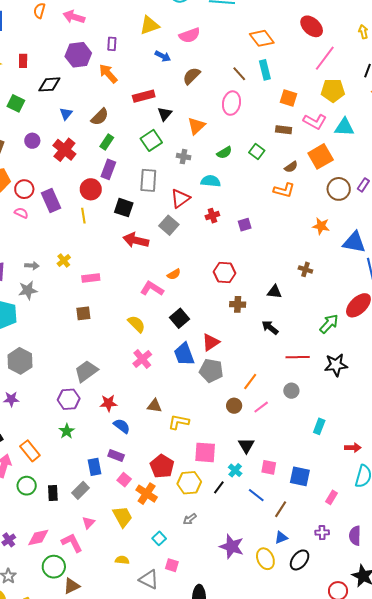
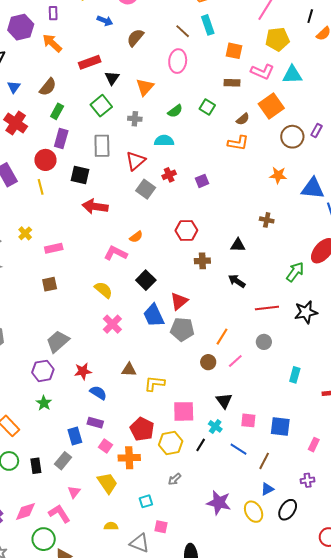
gray square: (169, 225) -> (146, 189), moved
orange cross: (147, 494) -> (129, 458), turned -30
cyan square: (159, 538) -> (146, 501), turned 32

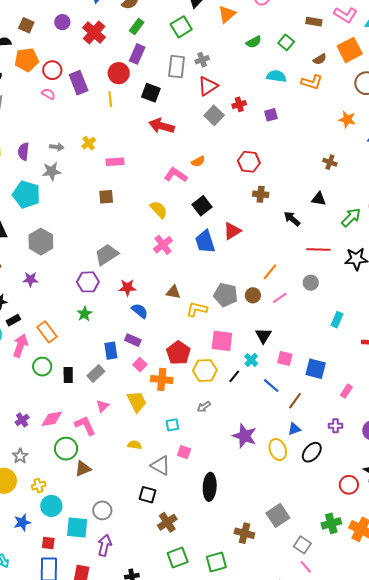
gray cross: (135, 119) -> (202, 60), moved, turned -32
cyan semicircle: (164, 141) -> (276, 76), moved
black triangle: (238, 245) -> (319, 199), moved
gray pentagon: (182, 329) -> (226, 295), moved

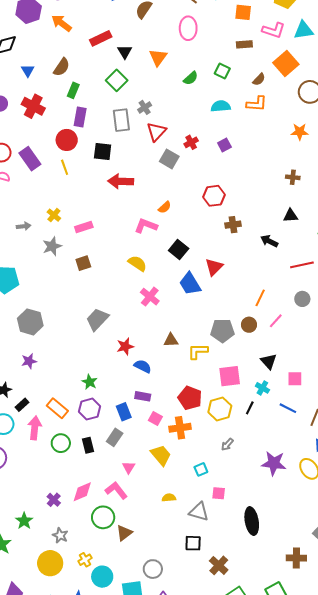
gray star: (52, 171) -> (52, 246), moved
purple hexagon: (88, 282) -> (89, 409), moved

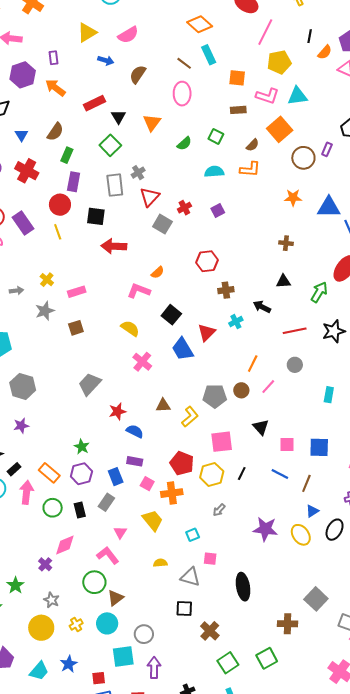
yellow L-shape: (198, 351) -> (190, 417), turned 140
cyan cross: (262, 388) -> (236, 322), moved, turned 32
pink diamond: (82, 492) -> (65, 545), moved
cyan circle: (102, 577) -> (107, 623), moved

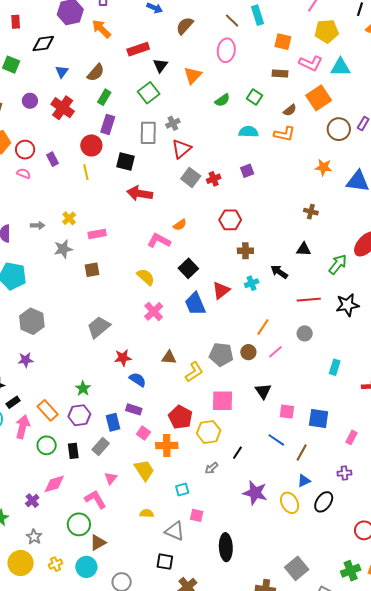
red cross: (184, 208) -> (214, 179), moved
purple rectangle: (23, 223) -> (53, 159), size x0.6
black line: (242, 473) -> (237, 453), moved

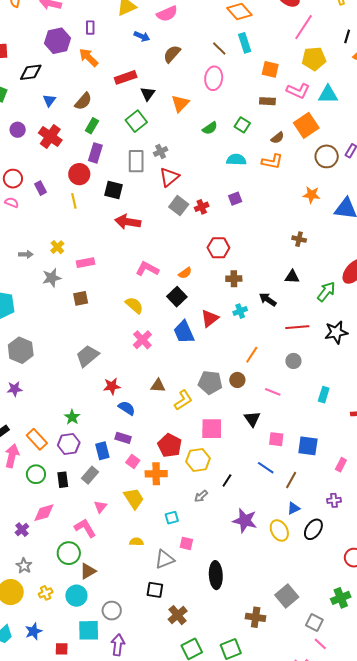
orange semicircle: (180, 225) -> (185, 273), moved
pink line: (275, 352) -> (273, 392), moved, turned 63
gray triangle: (175, 531) -> (165, 559), turned -45

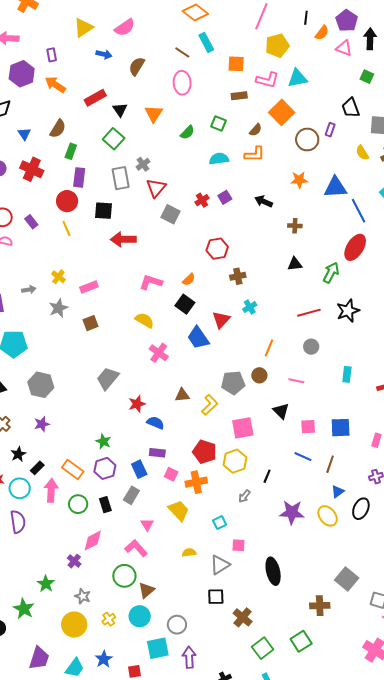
red cross: (202, 207) -> (202, 200), moved
black arrow: (268, 300) -> (264, 201), moved

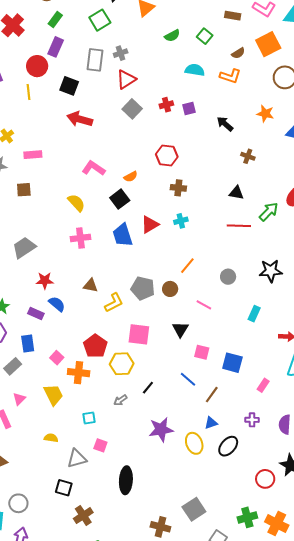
black star: (348, 311) -> (271, 271), moved
red line: (309, 313) -> (239, 226), moved
pink cross: (159, 353) -> (80, 238), turned 30
purple rectangle: (157, 453) -> (36, 313), moved
purple star: (292, 512) -> (161, 429), turned -30

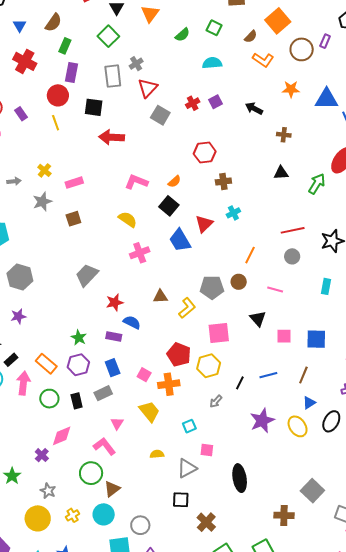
orange L-shape: (230, 76) -> (263, 60), moved, turned 30
red line: (239, 226) -> (293, 230), moved
gray rectangle: (13, 366) -> (103, 393), turned 30
blue line: (188, 379) -> (268, 375), moved, turned -42

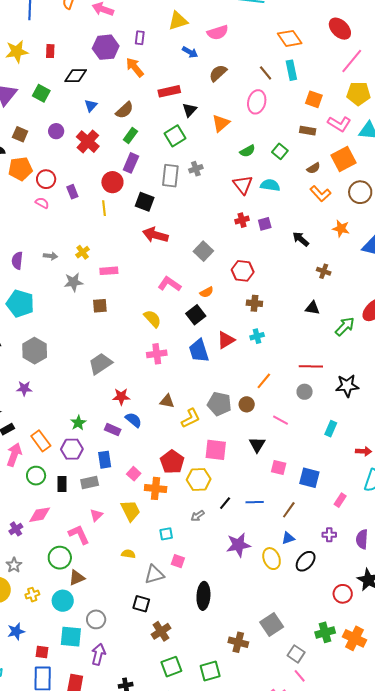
red triangle: (148, 88) -> (243, 185), moved, turned -35
gray square: (160, 115) -> (203, 251), moved

